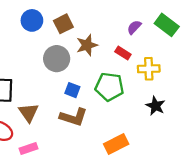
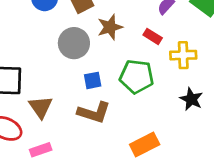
blue square: (72, 90) -> (93, 80), turned -32

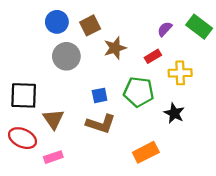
red rectangle: (153, 36) -> (153, 56), turned -63
gray circle: (74, 43) -> (66, 56), moved
black star: (191, 99) -> (174, 113), moved

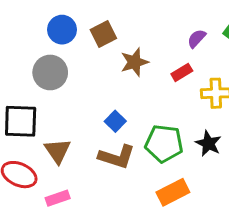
gray circle: (66, 56) -> (50, 72), moved
green pentagon: (139, 92) -> (164, 143), moved
blue square: (100, 95) -> (115, 121), turned -35

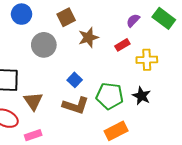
blue circle: (62, 30) -> (22, 14), moved
gray circle: (50, 72) -> (44, 45), moved

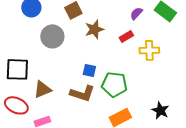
blue square: (75, 80) -> (89, 70), moved, turned -32
black star: (142, 96) -> (160, 110), moved
brown triangle: (33, 101) -> (42, 89), turned 42

